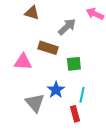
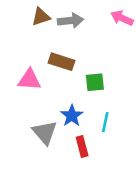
brown triangle: (32, 13) -> (41, 17), turned -35
gray arrow: (67, 27) -> (70, 21), moved, turned 36
red rectangle: (75, 114) -> (82, 147), moved

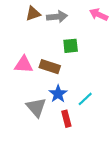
brown rectangle: (61, 62) -> (50, 67), moved
green square: (95, 82) -> (71, 46), moved
cyan line: (105, 122) -> (85, 99), turned 35

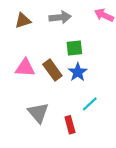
brown triangle: (33, 14) -> (23, 21), moved
brown rectangle: (50, 67) -> (52, 70), turned 36
blue star: (58, 94) -> (78, 72), moved

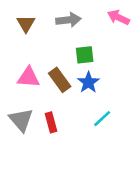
brown triangle: (23, 21) -> (26, 24), turned -42
gray triangle: (38, 113) -> (21, 120), moved
red rectangle: (70, 125) -> (51, 122), moved

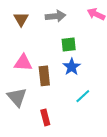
brown rectangle: (60, 80) -> (44, 76), moved, turned 30
red rectangle: (51, 122) -> (45, 117), moved

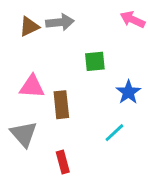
gray arrow: (55, 16) -> (60, 22), moved
brown triangle: (21, 19) -> (29, 26), turned 35
blue star: (72, 67) -> (128, 92), moved

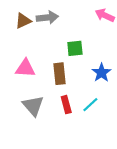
brown rectangle: (61, 105) -> (60, 74), moved
gray triangle: (24, 134) -> (33, 106), moved
red rectangle: (63, 162) -> (66, 105), moved

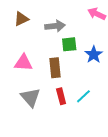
gray arrow: (47, 17) -> (55, 26), moved
blue star: (101, 73) -> (94, 55), moved

